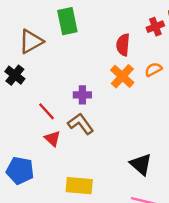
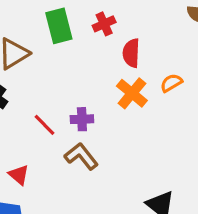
red cross: (155, 27) -> (104, 24), moved
red line: (46, 111) -> (45, 125), moved
red triangle: (52, 139) -> (19, 175), moved

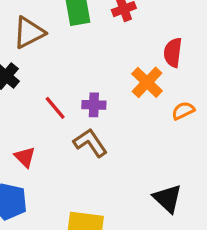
red semicircle: (131, 53) -> (173, 53), moved
orange semicircle: (171, 83) -> (183, 111), moved

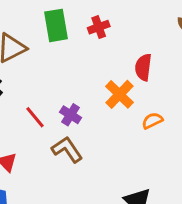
purple cross: (94, 105) -> (71, 115), turned 30

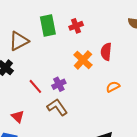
orange cross: (119, 94) -> (83, 60), moved
purple cross: (71, 115) -> (59, 84), turned 32

